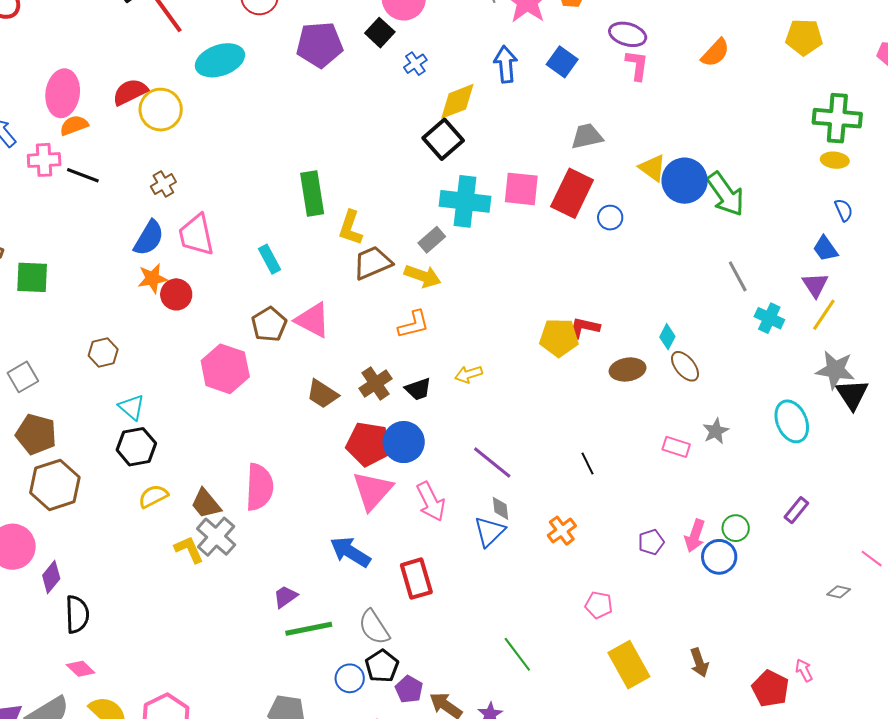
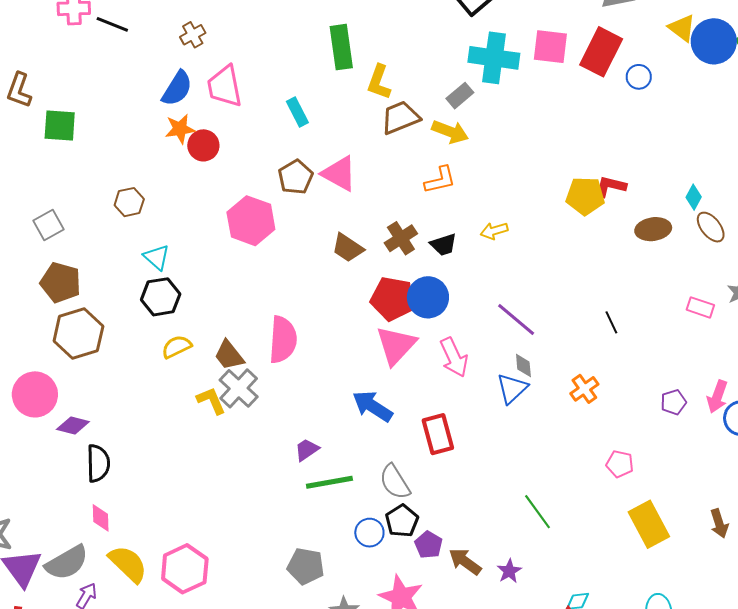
purple diamond: (51, 577) -> (73, 426), turned 64
pink diamond: (81, 669) -> (101, 518), turned 44

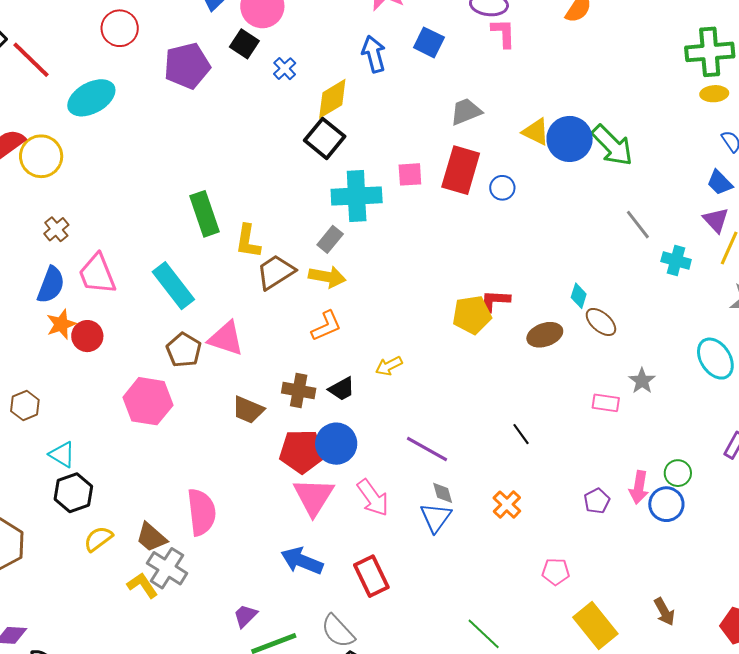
pink square: (550, 47) -> (410, 174), size x0.7
cyan rectangle: (297, 112) -> (173, 286), size x1.6
brown cross: (401, 238) -> (299, 391), turned -36

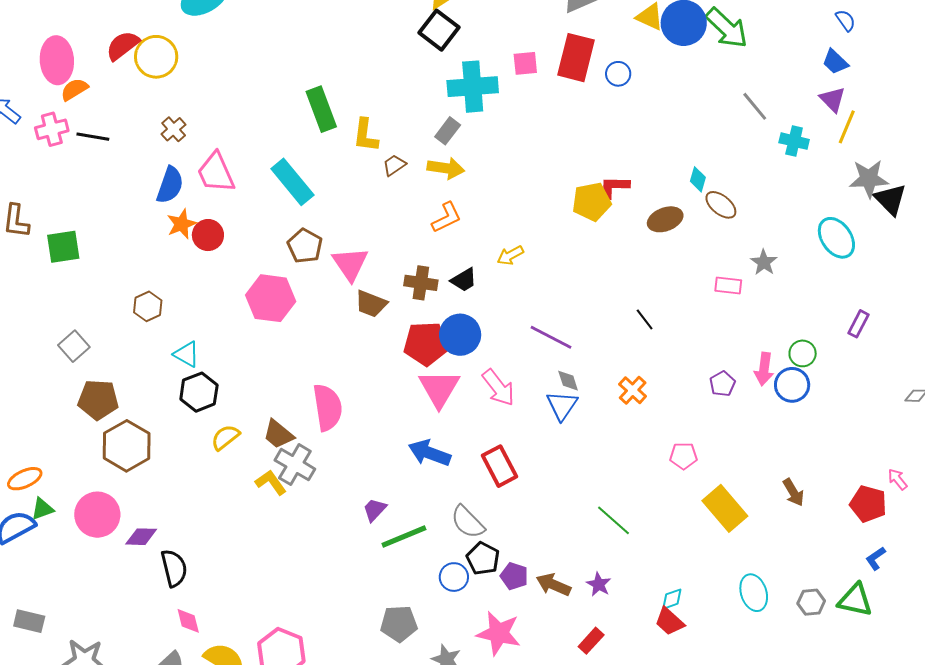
brown trapezoid: (276, 272) -> (394, 165), size x0.6
pink triangle: (226, 338) -> (350, 264), moved, turned 39

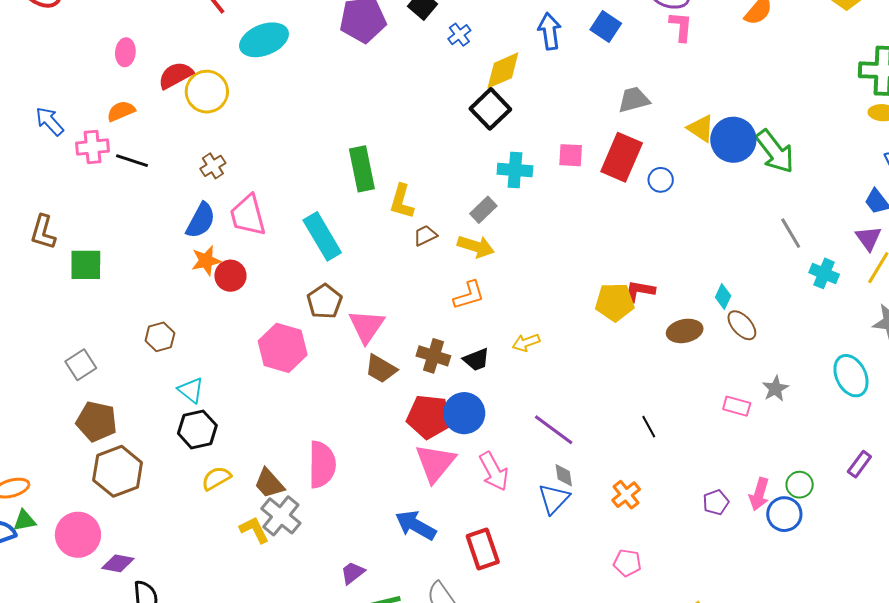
pink ellipse: (57, 60) -> (125, 52), moved, size x0.6
cyan cross: (473, 87) -> (515, 170), size x0.7
pink pentagon: (683, 456) -> (627, 563), moved

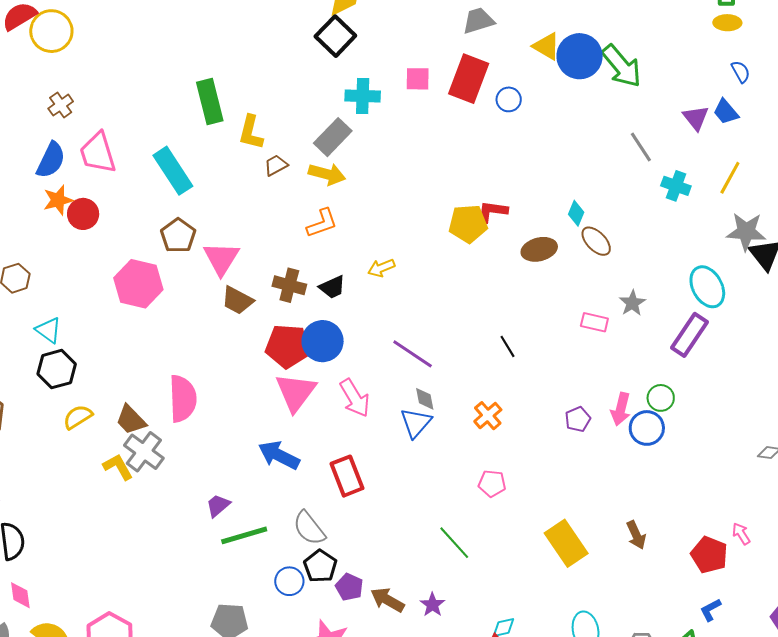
gray rectangle: (483, 210) -> (333, 137), size x1.4
purple triangle: (869, 238) -> (696, 118), moved
purple rectangle: (859, 464) -> (689, 335), moved, size x1.6

